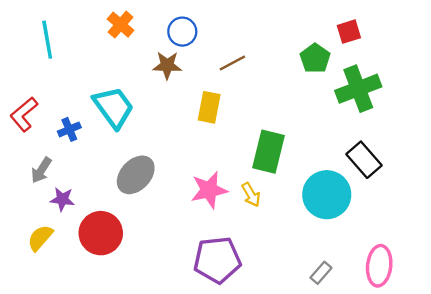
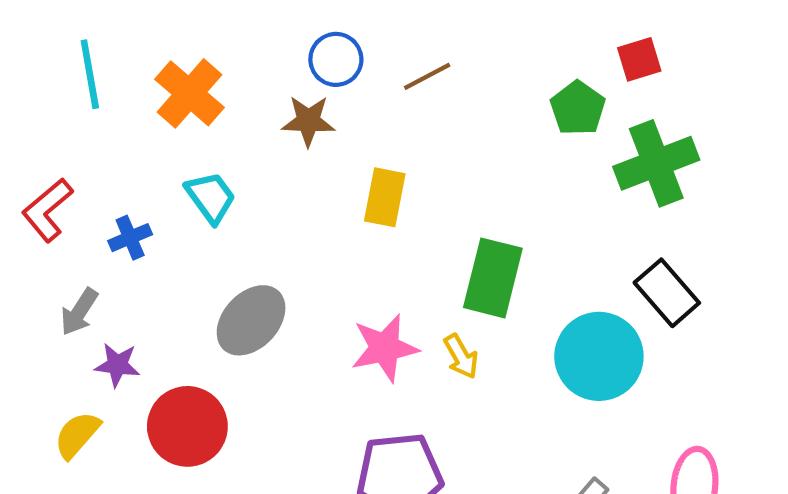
orange cross: (121, 25) -> (190, 93), moved, size x1.4
brown line: (232, 63) -> (427, 76), moved
cyan trapezoid: (114, 107) -> (211, 197), size x0.7

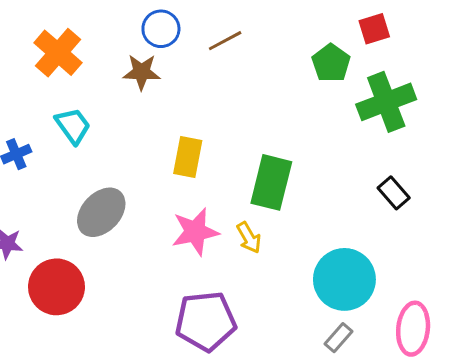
yellow rectangle: (385, 197) -> (188, 157), moved
black rectangle: (667, 293) -> (394, 193), size x0.7
cyan circle: (599, 356) -> (344, 279), moved

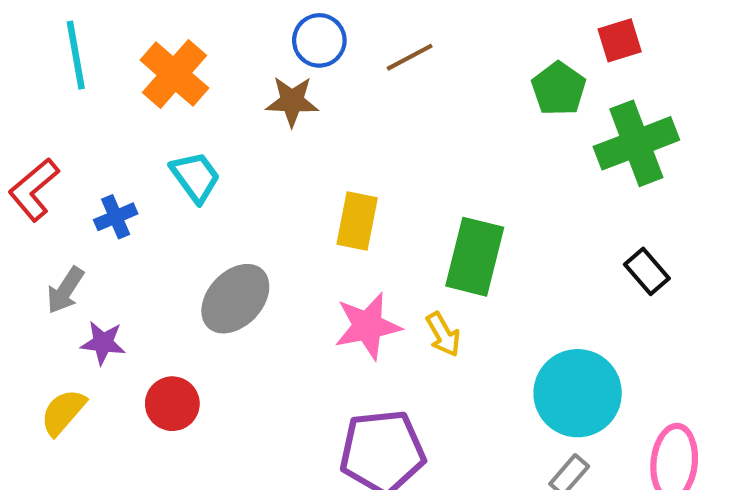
red circle: (56, 287) -> (172, 404), size x0.7

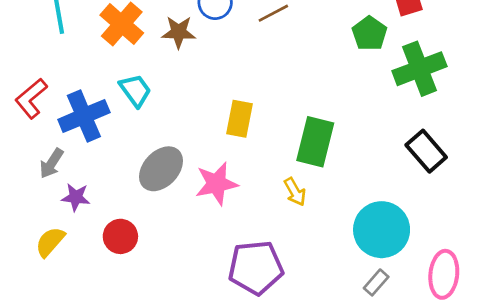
brown star: (292, 101) -> (179, 32), moved
blue cross: (116, 217) -> (84, 116), size x1.8
black rectangle: (647, 271) -> (426, 151), size x1.4
pink star: (368, 326) -> (216, 184), moved

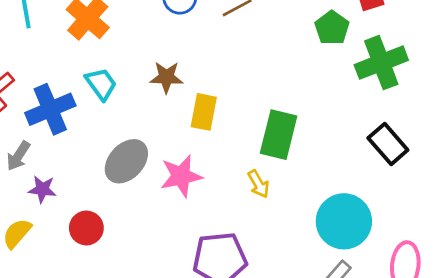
brown star: (179, 32) -> (166, 77), moved

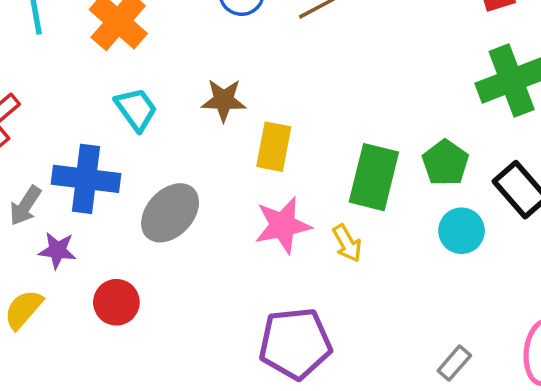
green pentagon: (332, 28) -> (445, 163), moved
blue cross: (50, 109) -> (86, 179), moved, turned 30
pink star: (181, 176) -> (283, 225), moved
cyan circle: (344, 221) -> (462, 231), moved, size x0.6

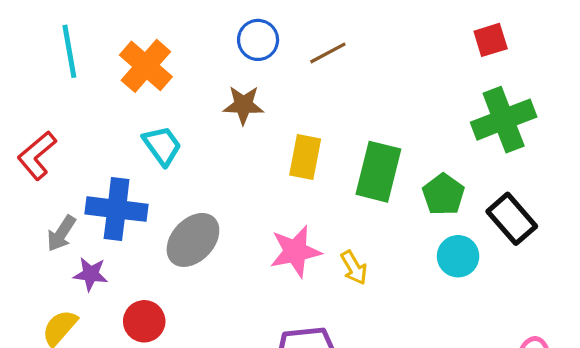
brown star: (224, 100) -> (243, 105), moved
yellow rectangle: (274, 147) -> (305, 157), moved
green rectangle: (374, 177) -> (378, 172), moved

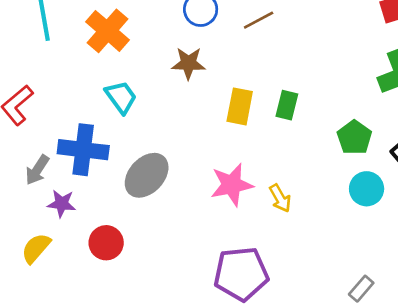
green rectangle: (378, 172) -> (287, 105), moved, size x0.6

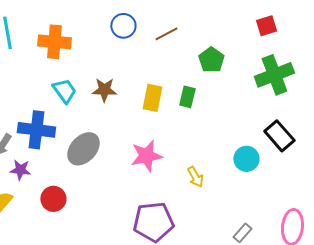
orange cross: (107, 31) -> (54, 42), turned -36
brown star: (188, 63) -> (104, 90), moved
green pentagon: (354, 137) -> (211, 60), moved
yellow arrow: (280, 198) -> (195, 177), moved

